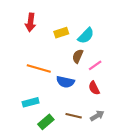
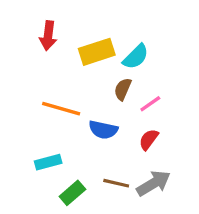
yellow rectangle: (61, 33) -> (97, 52), size x1.5
red semicircle: (94, 88) -> (149, 139), turned 64
gray arrow: (97, 116) -> (154, 183), size x1.5

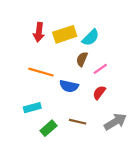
red arrow: (48, 36) -> (39, 32), moved
gray arrow: (154, 183) -> (115, 122), moved

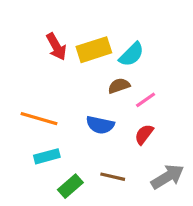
red arrow: (39, 32) -> (56, 47), turned -36
brown semicircle: (82, 59) -> (119, 86), turned 48
orange line: (41, 72) -> (39, 119), moved

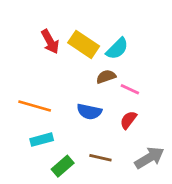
yellow rectangle: (94, 50) -> (84, 44), turned 52
pink line: (146, 100) -> (130, 89), turned 60

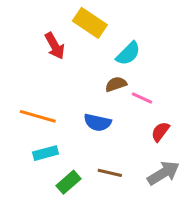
yellow rectangle: (84, 44) -> (90, 23), moved
red semicircle: (128, 120) -> (160, 132), moved

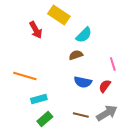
pink line: (142, 98) -> (113, 64), moved, turned 48
blue semicircle: (98, 122) -> (83, 82), moved
cyan rectangle: (45, 153) -> (39, 99), moved
brown line: (110, 173) -> (81, 115), moved

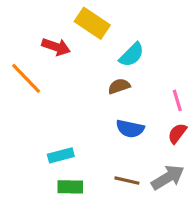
red arrow: (36, 30) -> (56, 47), turned -42
orange line: (25, 76) -> (26, 78), moved, turned 30
red semicircle: (105, 86) -> (177, 133), moved
green rectangle: (45, 119) -> (70, 187), turned 42

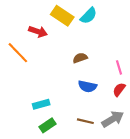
cyan semicircle: (132, 55) -> (89, 16), moved
green rectangle: (70, 187) -> (47, 125), turned -35

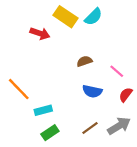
orange line: (18, 53) -> (19, 89), moved
pink line: (119, 67) -> (117, 71), moved, turned -32
brown line: (85, 121) -> (90, 128), turned -49

